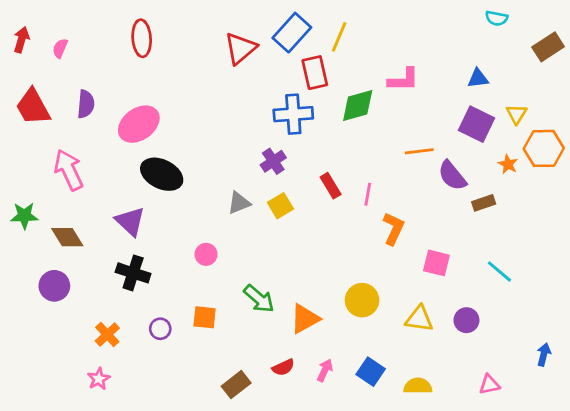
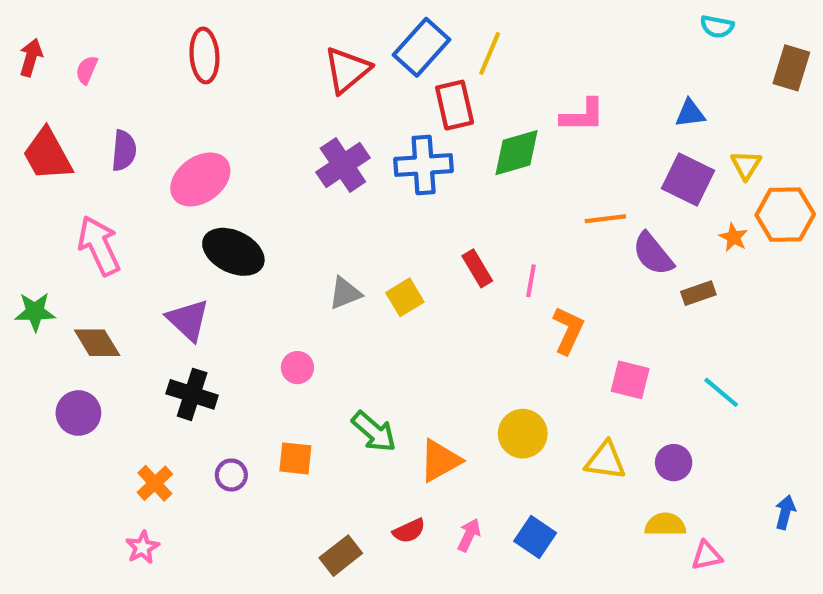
brown rectangle: (548, 47) -> (791, 68), turned -40
purple cross: (273, 161) -> (343, 165), moved, size x1.4
yellow semicircle: (418, 386) -> (665, 525), moved

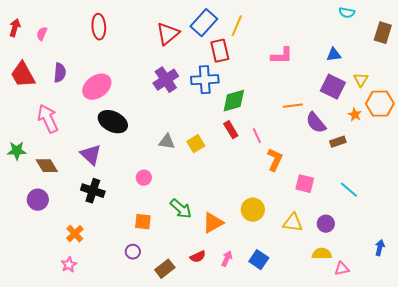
green diamond: (517, 153) -> (234, 101), moved
pink line: (531, 281) -> (257, 136), turned -35
gray triangle: (345, 293) -> (167, 142), turned 30
purple circle: (231, 475) -> (133, 252), moved

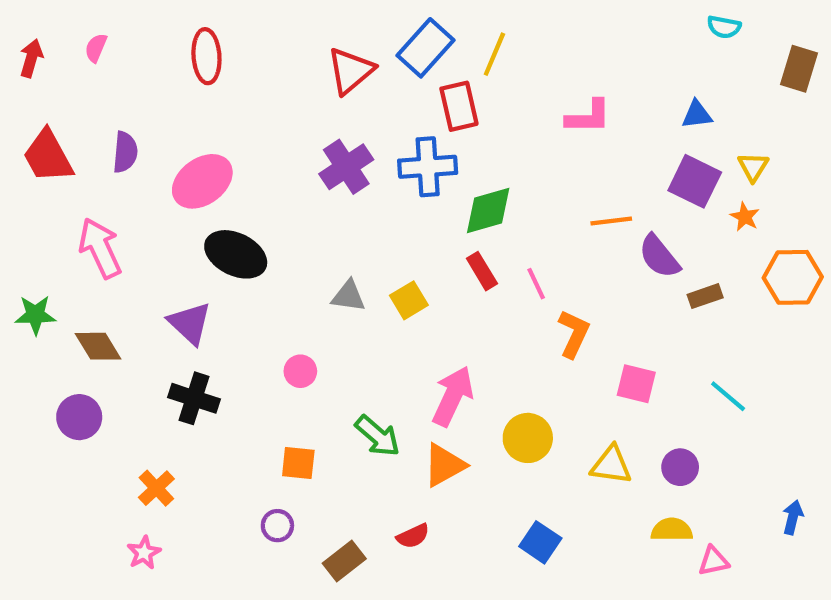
pink semicircle: (42, 34) -> (96, 48), moved
orange hexagon: (380, 104) -> (793, 277), moved
orange star: (355, 115) -> (745, 217), moved
pink arrow: (227, 259) -> (453, 396), moved, size x1.8

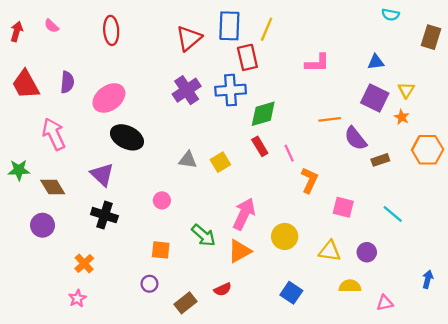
pink semicircle: (96, 48) -> (52, 26), turned -70
blue rectangle: (426, 48) -> (229, 26), turned -40
yellow semicircle: (672, 530) -> (350, 286), moved

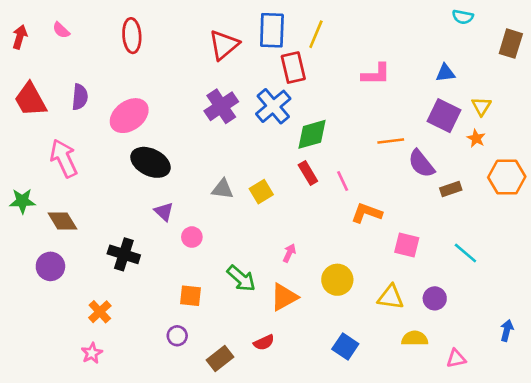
blue cross: (231, 90) -> (273, 106), turned -36
purple triangle: (102, 175) -> (164, 212), moved, size x0.7
orange L-shape: (309, 180) -> (367, 213), turned -95
pink arrow: (244, 214) -> (289, 253), size x0.5

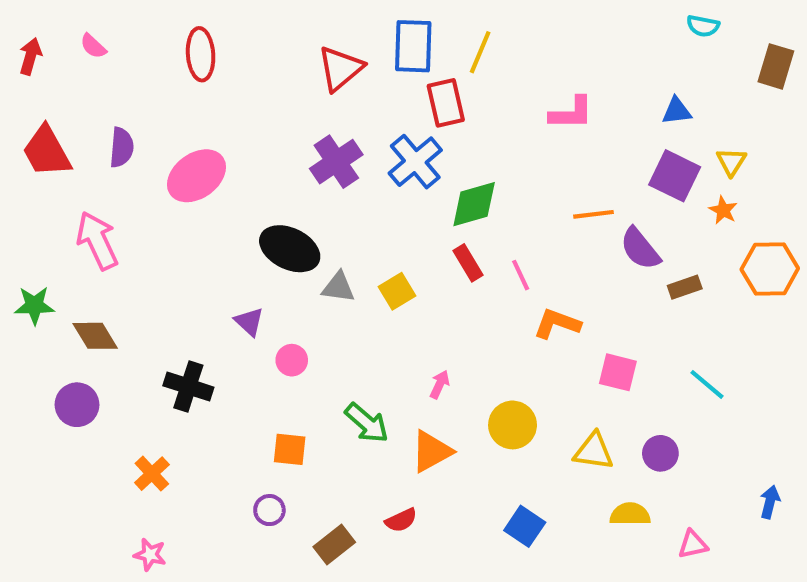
black ellipse: (151, 162) -> (290, 249), moved
pink star: (92, 353) -> (150, 555), moved, turned -30

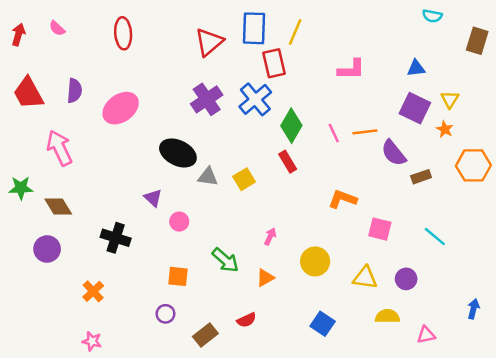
green diamond: (474, 204) -> (291, 126), turned -44
pink line: (521, 275) -> (334, 133), moved
orange triangle: (431, 451) -> (265, 278), size x0.7

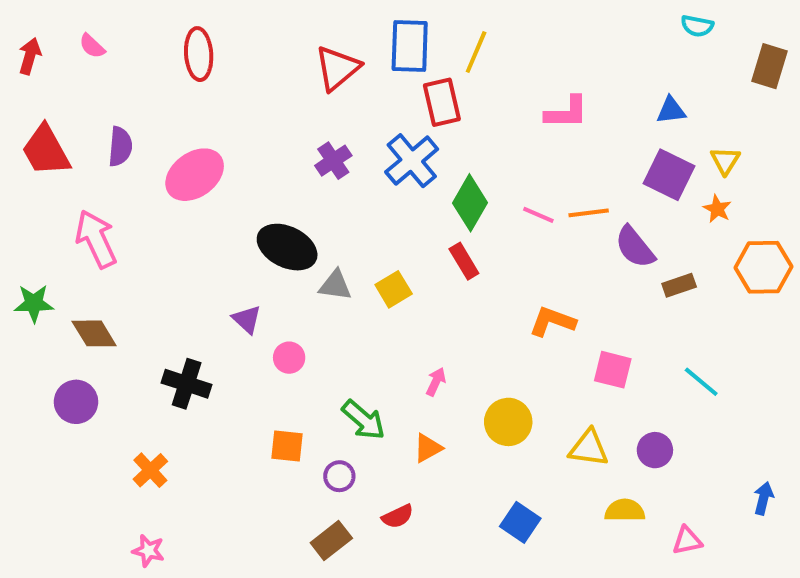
purple cross: (207, 99) -> (333, 161), size x0.7
pink line: (334, 133) -> (538, 215), turned -42
purple circle: (165, 314) -> (339, 476), moved

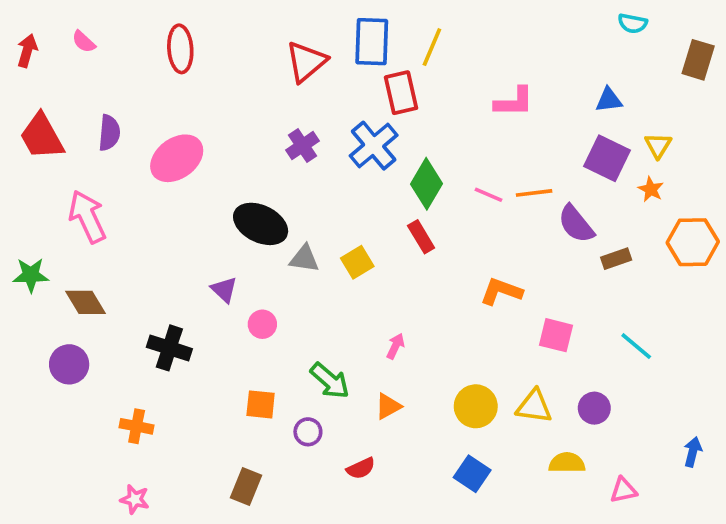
yellow circle: (508, 422) -> (476, 406), moved
orange cross: (150, 470) -> (137, 426), turned -36
brown rectangle: (331, 541) -> (246, 487), moved, turned -30

